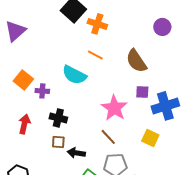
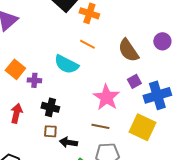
purple circle: (162, 27) -> (162, 41), moved
purple square: (142, 92) -> (134, 81), turned -32
brown line: (108, 137) -> (100, 126), turned -36
yellow square: (150, 138) -> (142, 127), size x1.5

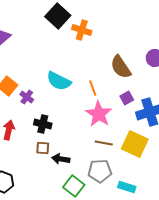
orange line: (87, 44) -> (93, 88), moved, turned 42
purple cross: (34, 80) -> (27, 97), turned 32
brown line: (100, 126) -> (104, 143), moved

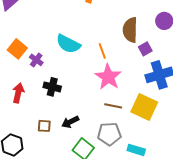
brown semicircle: (121, 67) -> (130, 30), turned 35
purple square: (127, 98) -> (145, 49), moved
brown square: (43, 148) -> (44, 126), moved
black arrow: (61, 159) -> (70, 122), turned -36

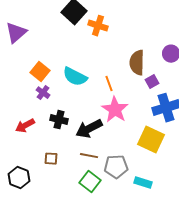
orange square: (17, 49) -> (40, 72), moved
red arrow: (18, 93) -> (25, 126), turned -132
brown line: (113, 106) -> (89, 156), moved
black arrow: (70, 122) -> (89, 129), moved, size x1.5

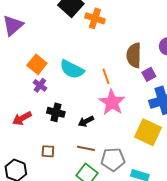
black arrow: (89, 129) -> (86, 121), size x0.6

